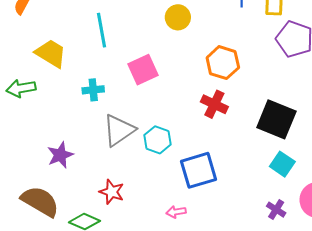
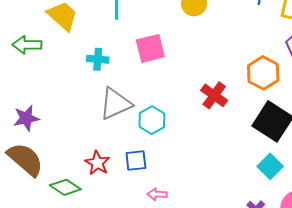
orange hexagon: (223, 63) -> (263, 73), moved
purple star: (60, 155) -> (26, 118), moved
blue square: (198, 170) -> (136, 161), moved, size x0.6

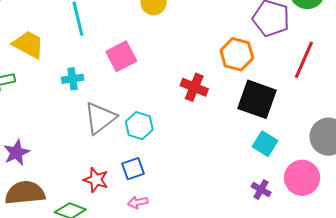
brown semicircle: (25, 159) -> (25, 193), turned -33
pink arrow: (157, 194) -> (138, 202), moved

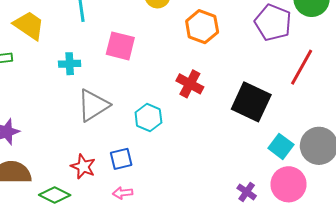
orange hexagon: (237, 54) -> (202, 27), moved
pink square: (121, 56) -> (120, 46), turned 36
cyan hexagon: (139, 126) -> (148, 117), moved
cyan square: (265, 144) -> (281, 146), moved

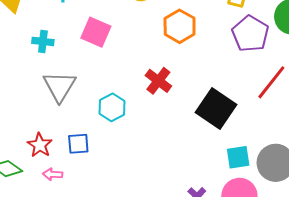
gray triangle: (93, 105) -> (60, 86), turned -36
cyan square: (281, 146) -> (238, 157), turned 35
pink arrow: (123, 193) -> (53, 174), moved

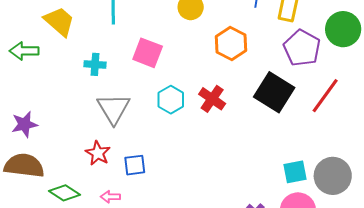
cyan hexagon: (112, 107) -> (171, 100), moved
black square: (216, 108) -> (274, 92), moved
red star: (40, 145) -> (98, 153), moved

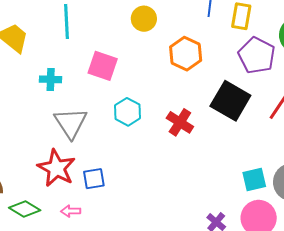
red cross: (212, 99) -> (180, 122), moved
red star: (98, 153) -> (57, 168), size x1.5

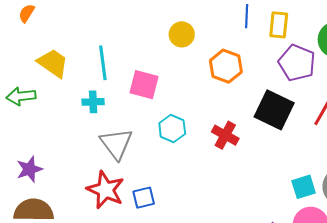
cyan line: (67, 21) -> (103, 63), moved

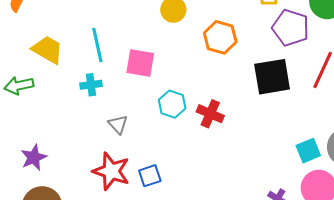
black square: (274, 110) -> (272, 77), turned -30
red cross: (225, 135) -> (210, 114), moved
gray triangle: (116, 144) -> (118, 124), size x0.6

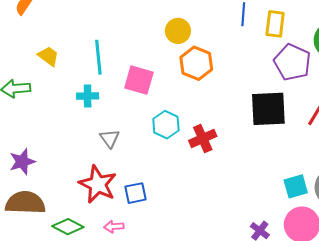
orange hexagon: (220, 37) -> (196, 63), moved
yellow trapezoid: (48, 50) -> (48, 56), size x0.7
red cross: (210, 114) -> (203, 138), turned 36

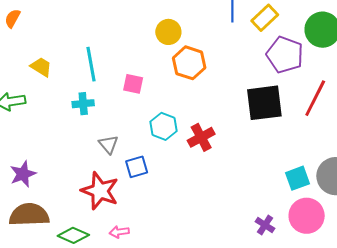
yellow rectangle: (275, 24) -> (265, 18), turned 44
pink square: (139, 80) -> (133, 84), size x0.7
blue square: (136, 193) -> (137, 167), moved

